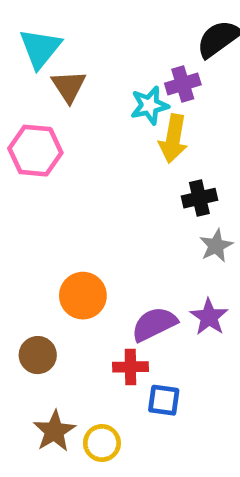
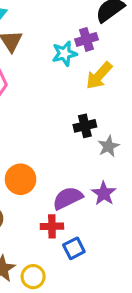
yellow arrow: (173, 139) -> (99, 76), moved, turned 32
black cross: (199, 198) -> (85, 126), moved
blue square: (164, 400) -> (74, 248), turned -35

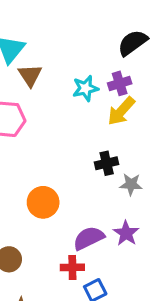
purple cross: (86, 39) -> (120, 83), moved
gray star: (108, 146) -> (131, 184), turned 30
orange circle: (21, 179) -> (43, 202), moved

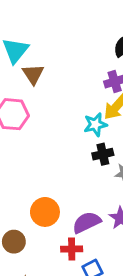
cyan star: (85, 88) -> (95, 125), moved
orange circle: (43, 202) -> (45, 212), moved

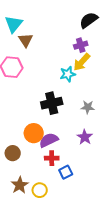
black cross: (103, 154) -> (52, 103), moved, size x1.5
purple semicircle: (86, 222) -> (49, 140), moved

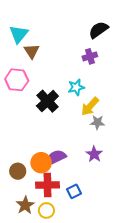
yellow arrow: (82, 62) -> (90, 106), moved
black cross: (52, 103) -> (47, 101), moved, turned -30
orange circle: (34, 133) -> (41, 163), moved
red cross: (52, 158) -> (47, 185), moved, size x1.5

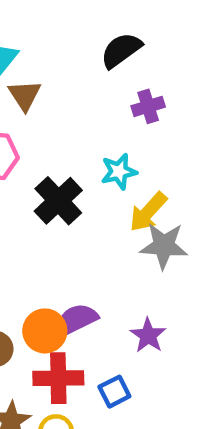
black semicircle: (98, 30) -> (121, 50), moved
gray star: (97, 122) -> (164, 246), size x1.5
purple star: (94, 154) -> (148, 335), moved

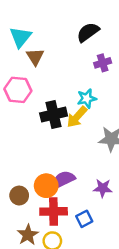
black cross: (58, 201) -> (54, 114), turned 30
yellow arrow: (148, 212) -> (77, 117), moved
purple star: (148, 335) -> (103, 188), turned -30

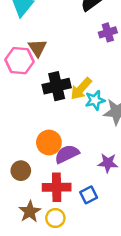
brown triangle: (35, 57) -> (37, 48), moved
cyan star: (87, 98) -> (95, 100), moved
orange circle: (46, 186) -> (49, 142), moved

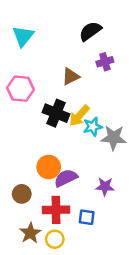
brown triangle: (37, 48) -> (71, 76), moved, turned 36
black cross: (57, 86) -> (56, 113), turned 35
blue square: (89, 195) -> (87, 217), turned 35

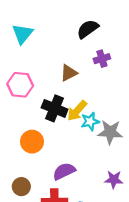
orange circle: (49, 167) -> (32, 142), moved
purple star: (105, 187) -> (114, 179), moved

